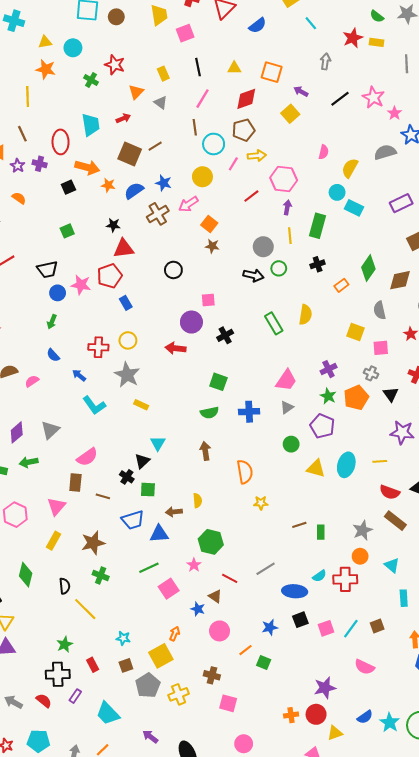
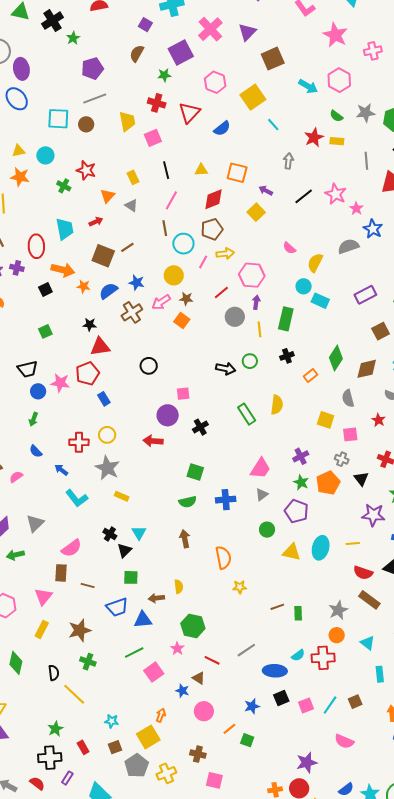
pink semicircle: (324, 152) -> (289, 248), turned 120
brown star: (212, 246) -> (186, 299), moved
gray circle: (263, 247) -> (235, 317), moved
black cross: (127, 477) -> (110, 534), moved

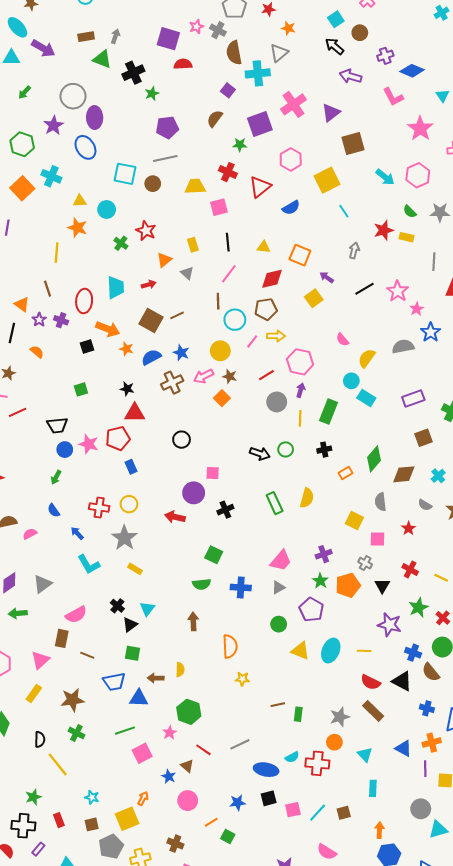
yellow trapezoid: (127, 121) -> (195, 186), turned -90

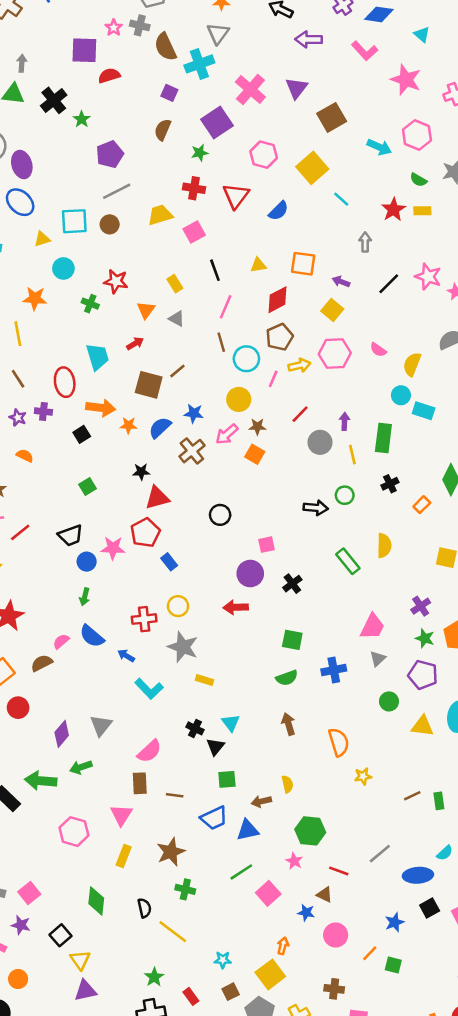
yellow triangle: (80, 201) -> (42, 239), moved
pink hexagon: (300, 362) -> (335, 354), moved
blue semicircle: (54, 510) -> (92, 636), size x1.5
pink semicircle: (30, 534) -> (61, 641), moved

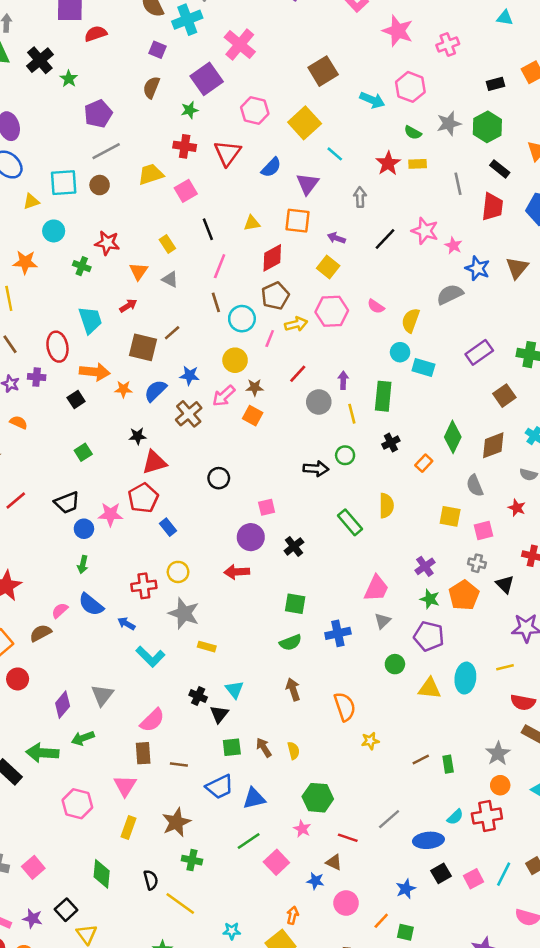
purple triangle: (297, 88) -> (307, 184), moved
brown arrow: (261, 801) -> (264, 747), moved, turned 72
purple star: (21, 925) -> (33, 918), moved

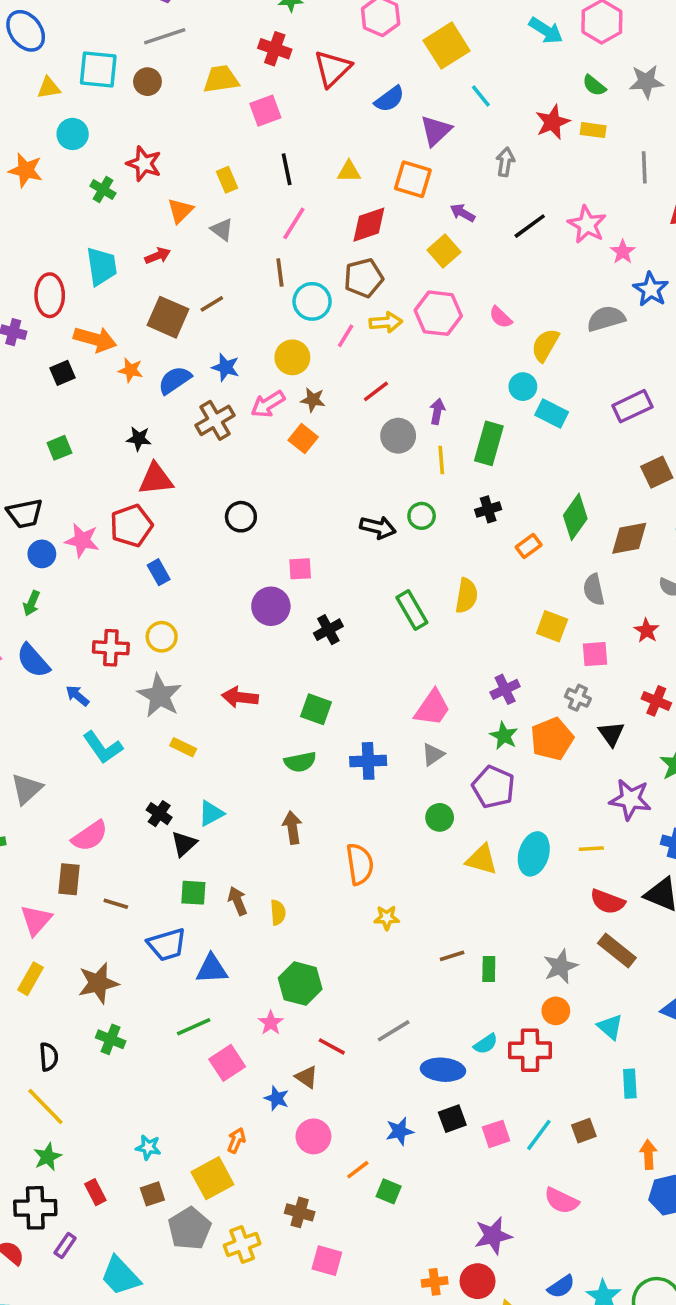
red arrow: (237, 572) -> (240, 697), moved
cyan triangle: (234, 689) -> (211, 813), turned 30
yellow line: (180, 903) -> (45, 1107), moved

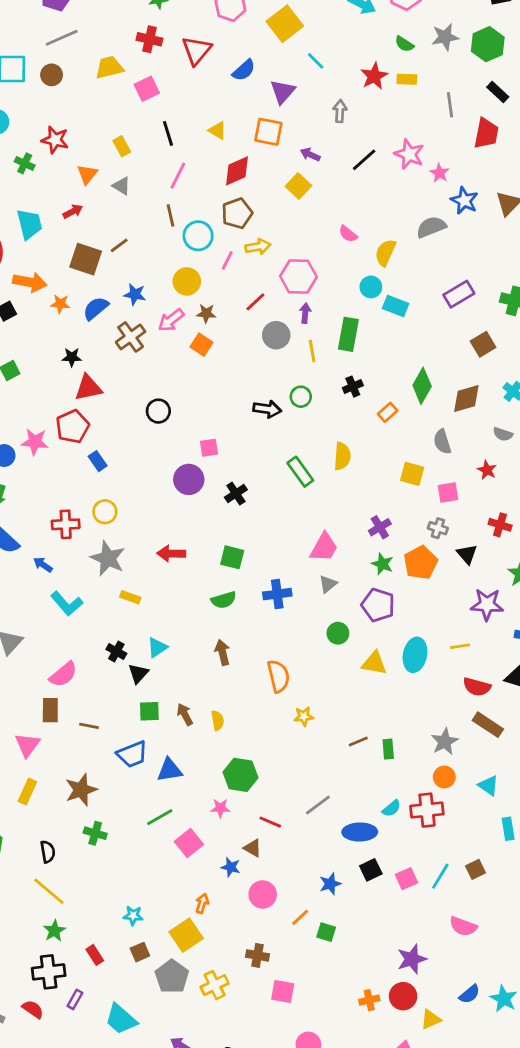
yellow triangle: (349, 172) -> (217, 130), turned 36
pink hexagon: (438, 313) -> (298, 276), moved
pink star: (271, 1023) -> (220, 808), turned -30

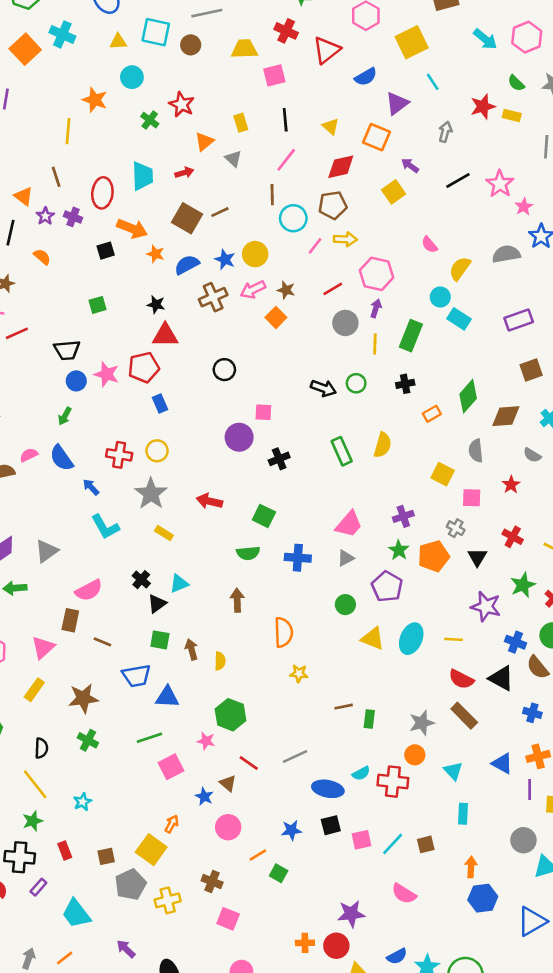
yellow circle: (187, 281) -> (255, 254), moved
cyan star: (133, 916) -> (82, 802), moved, turned 30
yellow square: (186, 935) -> (151, 850), turned -32

